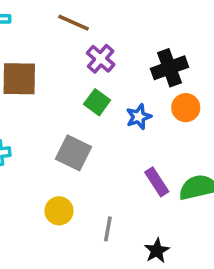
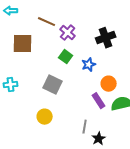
brown line: (73, 23) -> (47, 22), moved
orange circle: (186, 108) -> (109, 84), moved
gray line: (108, 229) -> (85, 127), moved

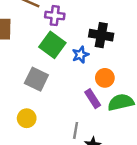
purple cross: (68, 33) -> (55, 16), turned -35
black cross: (106, 38) -> (101, 35), moved, turned 30
green square: (66, 57) -> (52, 45), size x1.5

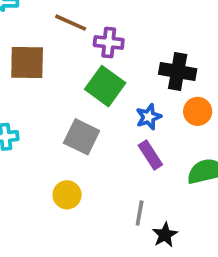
blue star: (80, 55) -> (149, 117), moved
orange circle: (105, 78) -> (198, 111), moved
purple rectangle: (93, 99) -> (150, 155), moved

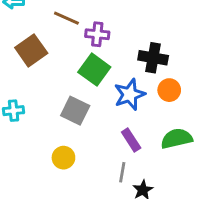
brown square: (27, 62) -> (31, 50), turned -36
blue star: (149, 117) -> (130, 94), size x1.5
purple rectangle: (150, 155) -> (131, 140), moved

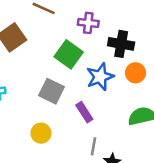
purple cross: (97, 34) -> (88, 23), moved
purple rectangle: (131, 140) -> (84, 112), moved

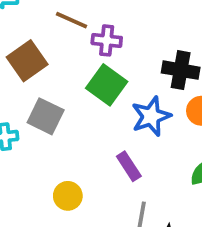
purple cross: (88, 23) -> (107, 40), moved
gray square: (52, 91) -> (46, 116), moved

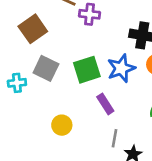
green square: (107, 85) -> (87, 70), moved, turned 36

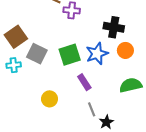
brown square: (33, 29) -> (16, 37), moved
gray line: (115, 138) -> (92, 109), turned -32

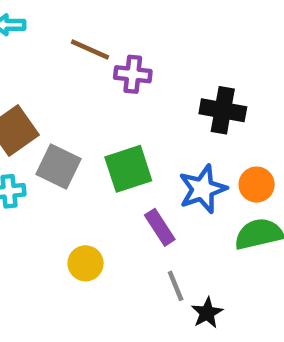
orange circle: (125, 50) -> (257, 185), moved
blue star: (97, 54) -> (203, 189), moved

